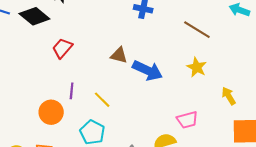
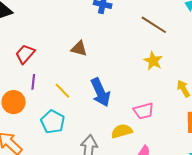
red trapezoid: (62, 48) -> (25, 54), moved
blue arrow: (148, 70) -> (100, 92), moved, turned 40

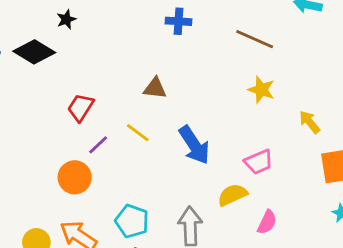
purple line: (33, 82) -> (98, 145), turned 49
yellow line: (62, 91) -> (138, 133), moved
cyan pentagon: (53, 122) -> (132, 221), moved

